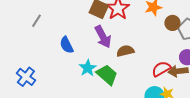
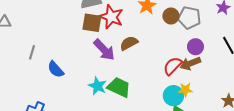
blue semicircle: (67, 45) -> (56, 69), moved
brown semicircle: (125, 51) -> (129, 43), moved

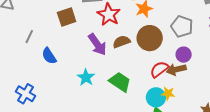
brown circle: (171, 16) -> (150, 38), moved, size x1.6
brown square: (92, 23) -> (67, 17), moved, turned -36
green trapezoid: (119, 87) -> (120, 82), moved

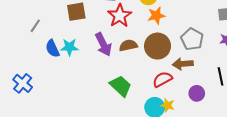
purple circle: (184, 55) -> (197, 93), moved
brown arrow: (176, 70) -> (183, 64), moved
cyan star: (86, 77) -> (69, 47), moved, turned 30

